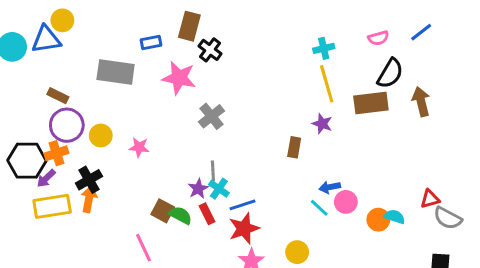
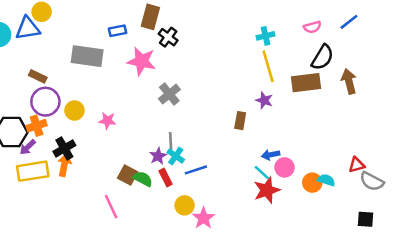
red star: (244, 229) -> (267, 190), moved
yellow circle: (297, 252) -> (185, 205), moved

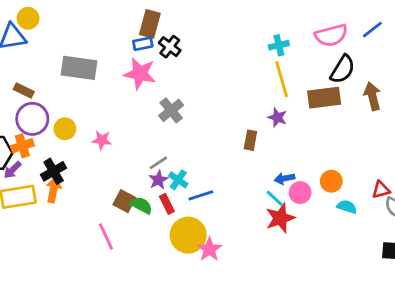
pink semicircle: (312, 27) -> (331, 35), size x1.6
blue rectangle: (118, 31) -> (143, 44), moved
gray line: (171, 141) -> (158, 163), moved, turned 60
orange circle: (312, 183) -> (331, 181), moved
yellow circle: (185, 205) -> (188, 235), size x1.6

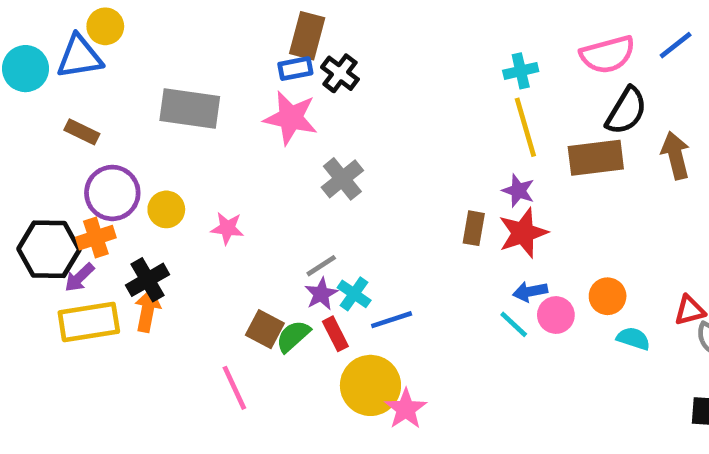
brown rectangle: (24, 91) -> (82, 132), moved
green semicircle: (141, 205) -> (293, 336), turned -70
red star: (280, 218) -> (523, 233), moved

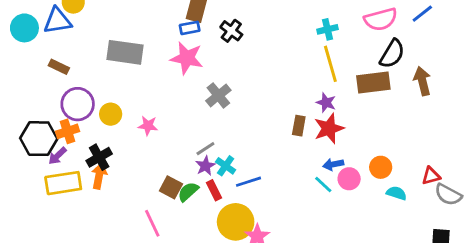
black cross: (340, 73) -> (231, 31), moved

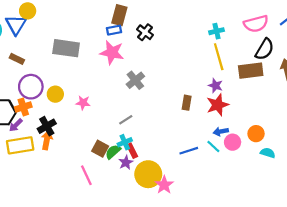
blue triangle: (57, 21) -> (16, 25), turned -50
brown rectangle: (299, 126) -> (187, 103), moved
purple star: (205, 166) -> (126, 162), moved
cyan cross: (226, 166) -> (125, 142), moved, turned 32
blue line: (249, 182) -> (189, 151), moved

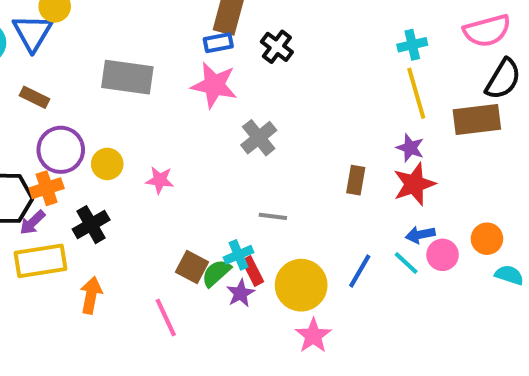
gray line: (126, 120) -> (273, 216), moved, turned 40
orange arrow: (47, 140) -> (91, 295), moved
blue line: (189, 151) -> (360, 271), turned -42
yellow circle: (148, 174) -> (301, 285), moved

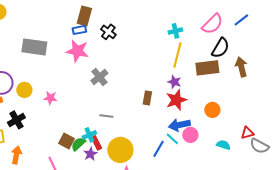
pink semicircle: (487, 31) -> (212, 24), turned -30
yellow line: (416, 93) -> (177, 55), turned 30
blue arrow: (420, 235) -> (179, 125), size x1.5
orange circle: (487, 239) -> (212, 110), moved
blue line: (360, 271) -> (158, 149), moved

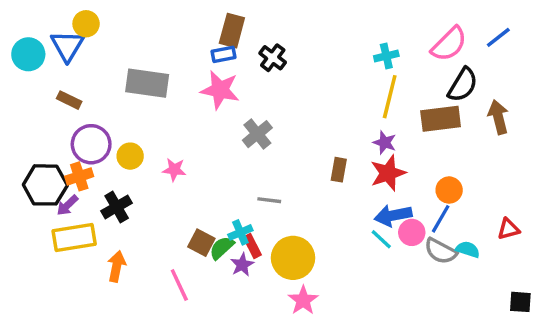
gray semicircle: (259, 146) -> (441, 251), moved
blue line: (158, 149) -> (441, 219), moved

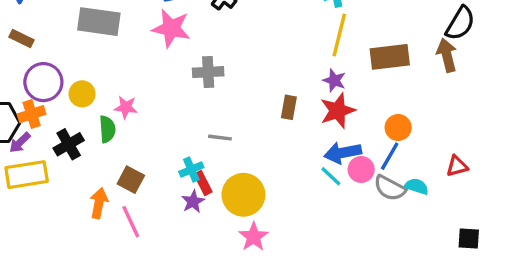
black semicircle: (463, 85) -> (460, 23), moved
gray cross: (257, 134) -> (208, 72), turned 36
brown square: (201, 243) -> (131, 180), moved
green semicircle: (222, 248) -> (107, 129), moved, turned 128
orange arrow: (117, 266) -> (99, 203), moved

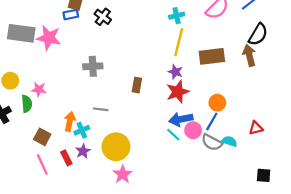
pink star: (171, 28) -> (49, 38), moved
brown rectangle: (289, 107) -> (137, 85), moved
red rectangle: (203, 183) -> (66, 158), moved
orange arrow: (99, 203) -> (70, 121), moved

